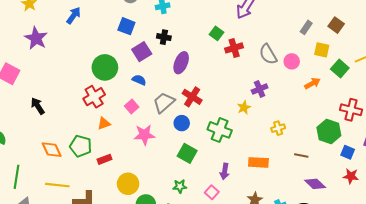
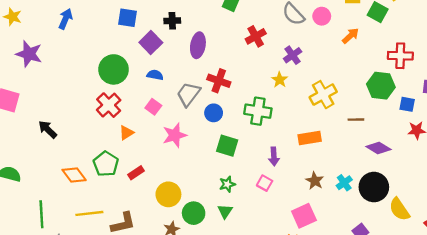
red cross: (234, 48) -> (256, 36), moved
yellow cross: (278, 128) -> (323, 95), size x1.6
green pentagon: (81, 146) -> (106, 164), turned 30

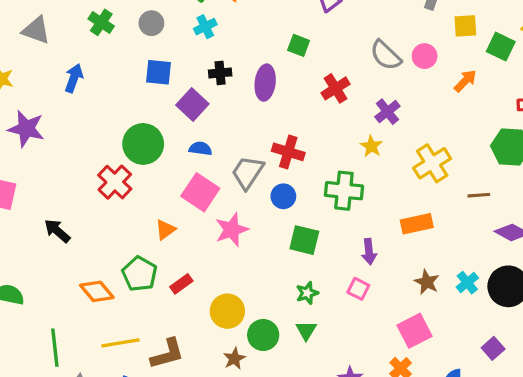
purple ellipse: (198, 45) -> (265, 83), moved
red cross: (109, 105) -> (115, 182), moved
pink square: (153, 107) -> (200, 192), size x1.6

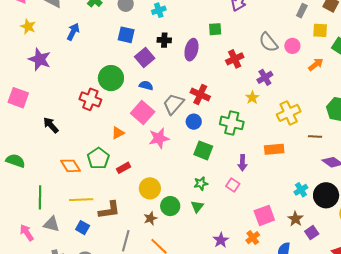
green square: (299, 45) -> (215, 29), turned -32
red cross: (115, 182) -> (90, 99), turned -30
brown star: (427, 282) -> (295, 219), moved

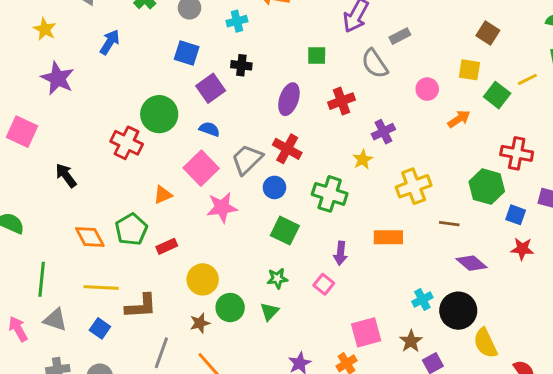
gray rectangle: (302, 11) -> (400, 36), moved, turned 32
gray semicircle: (268, 42) -> (375, 64), moved
purple ellipse: (191, 50) -> (289, 99), moved

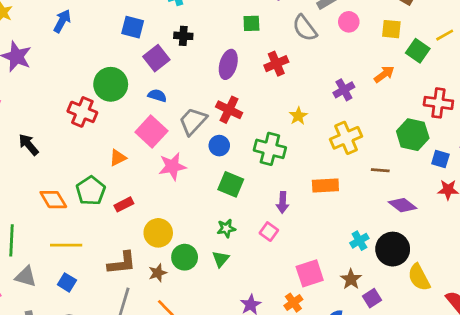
pink circle: (427, 89) -> (349, 22), moved
purple cross: (383, 132) -> (344, 90), moved
brown L-shape: (141, 306) -> (122, 263), moved

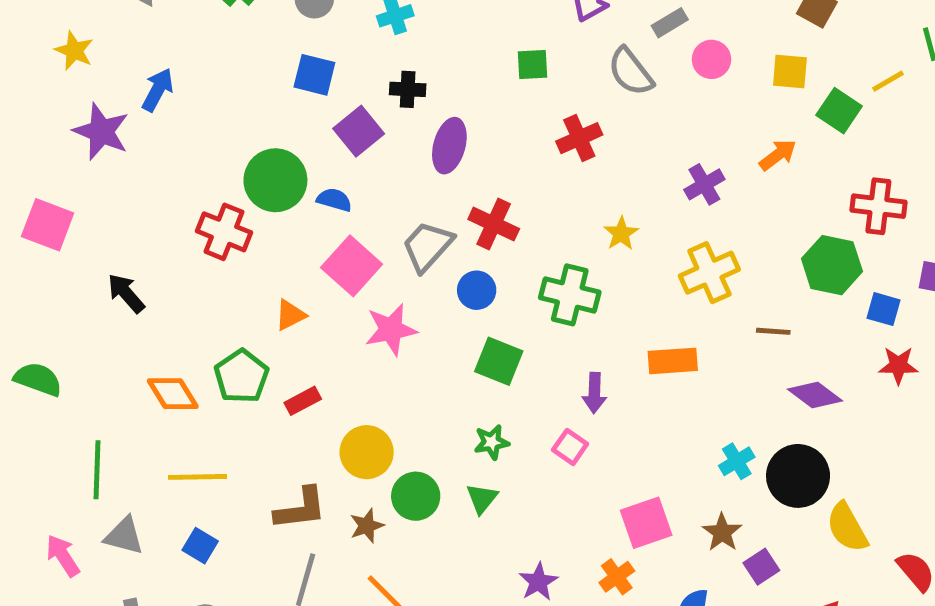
blue arrow: (62, 21) -> (158, 90), moved
purple ellipse: (228, 64) -> (449, 146), moved
blue semicircle: (157, 96) -> (334, 200), moved

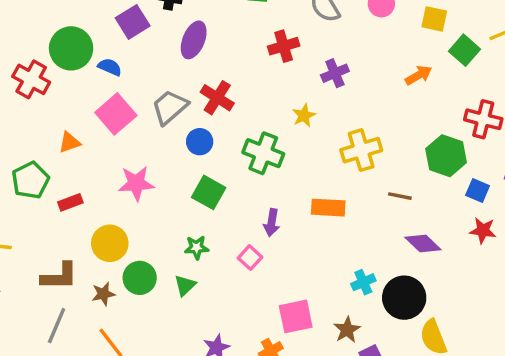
purple cross: (704, 184) -> (335, 73), moved
pink star: (391, 330) -> (136, 183), moved

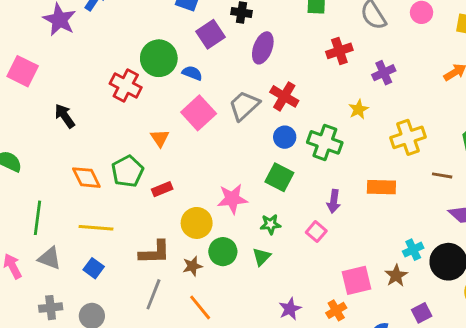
orange triangle: (69, 142) -> (160, 138), turned -42
blue circle: (200, 142) -> (285, 137), moved
pink star: (136, 183) -> (232, 199), moved
brown star: (347, 330) -> (396, 276), moved

